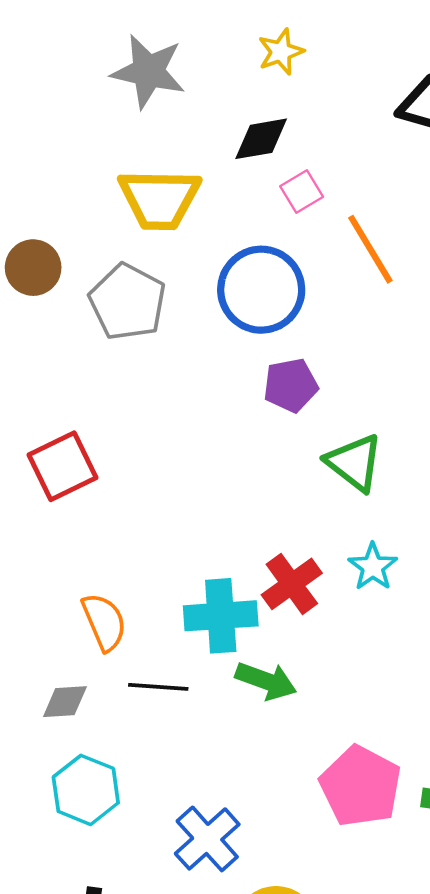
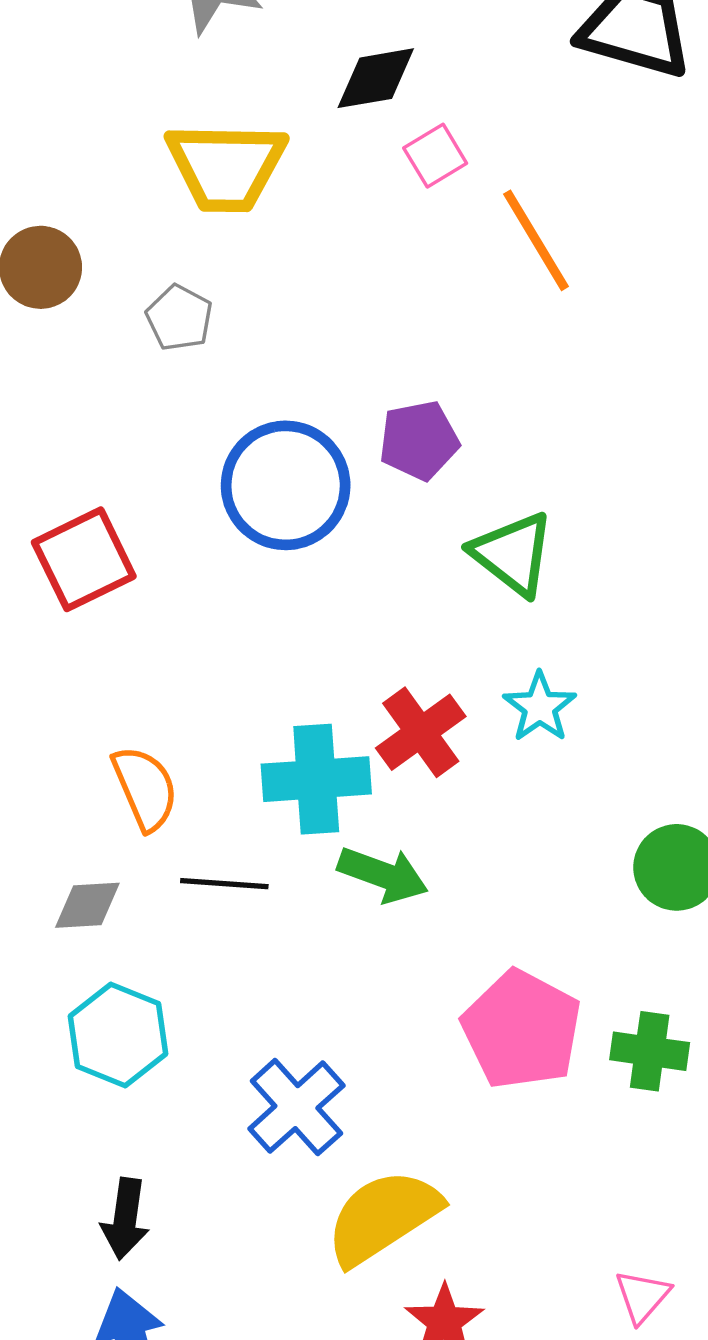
blue circle: (261, 290) -> (286, 485), moved
gray pentagon: (128, 302) -> (179, 318), size x0.6

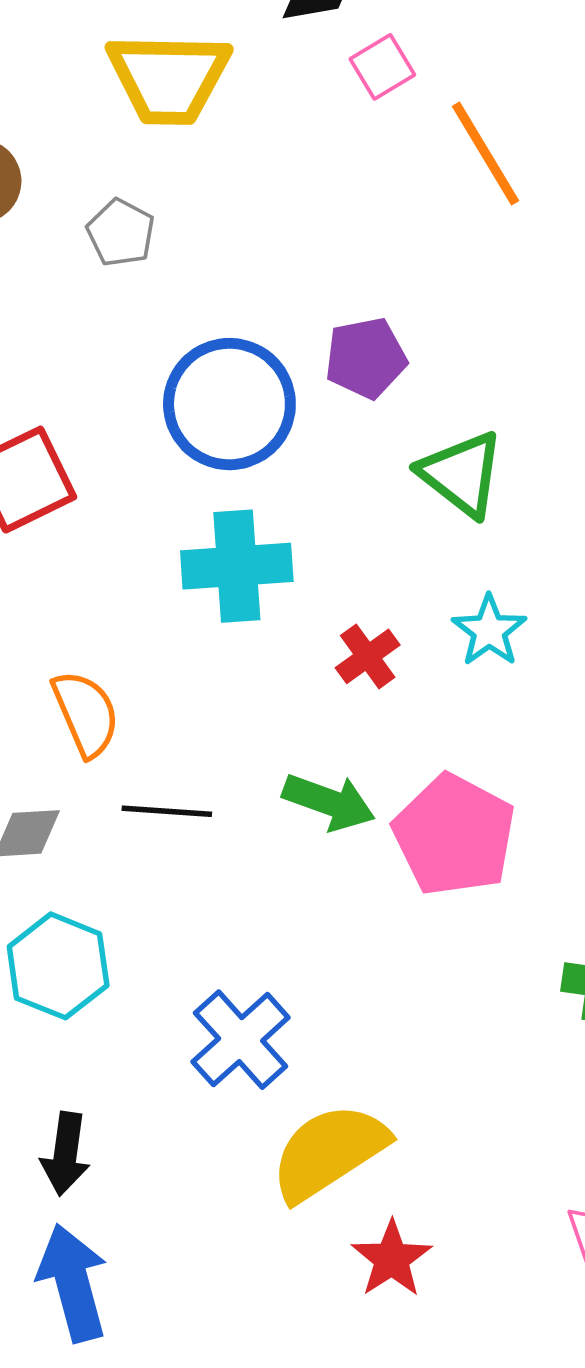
red cross: (421, 732) -> (368, 656), size x0.7
cyan cross: (316, 779) -> (237, 566), moved
pink pentagon: (522, 1030) -> (454, 835), moved

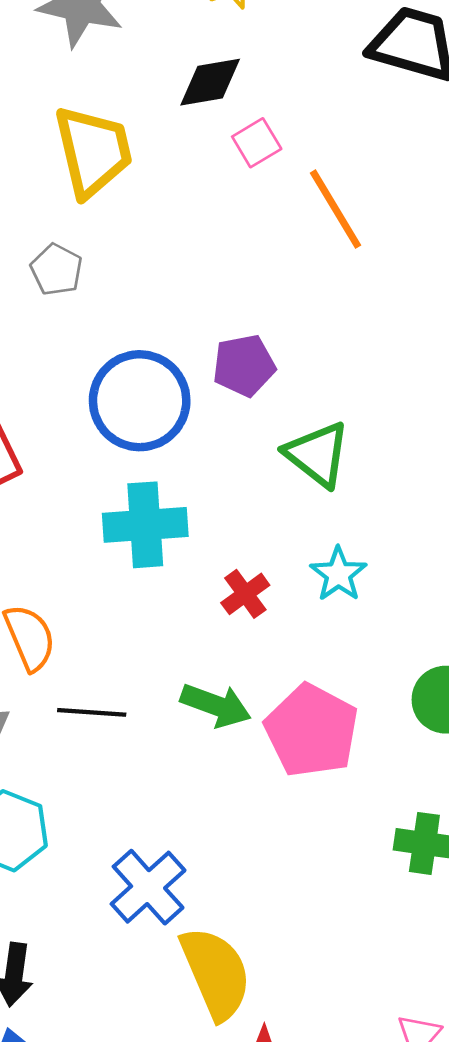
yellow trapezoid: (169, 78) -> (93, 151), turned -104
yellow semicircle: (329, 1152) -> (216, 973), turned 100

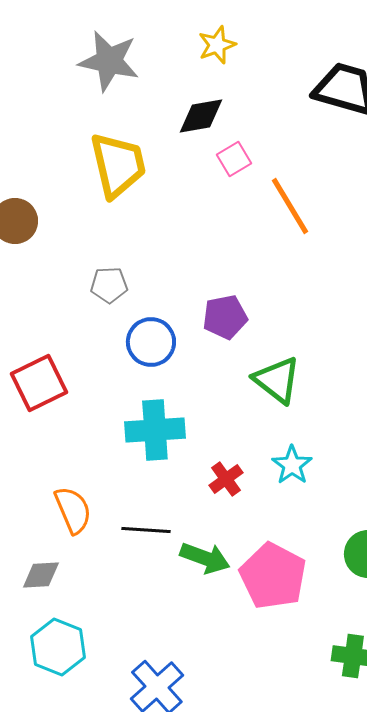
gray pentagon: (56, 270) -> (109, 285), moved, turned -30
blue circle: (140, 401) -> (151, 342), size x0.7
black line: (92, 712) -> (146, 530), moved

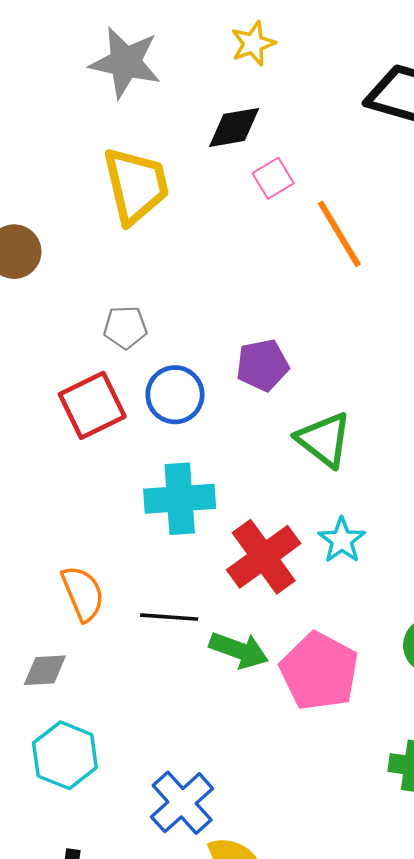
red square: (39, 383) -> (92, 405), moved
red cross: (226, 479) -> (264, 557), size x1.8

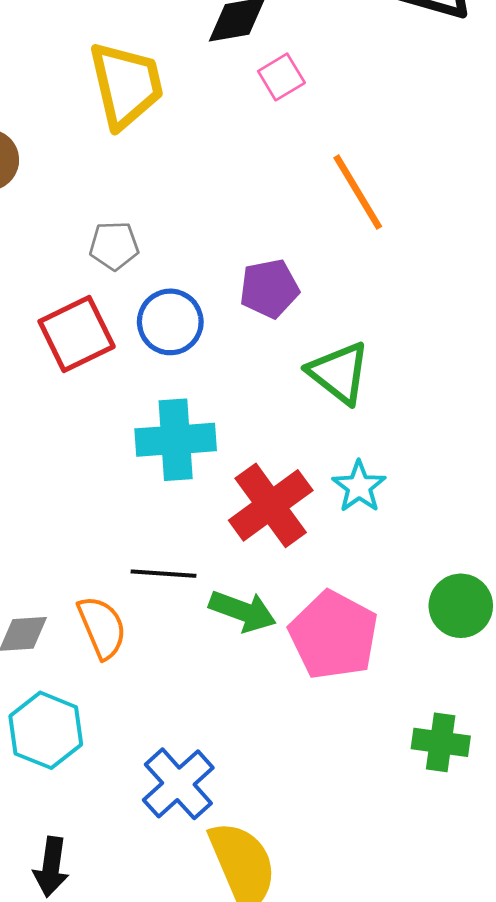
orange line: (339, 234) -> (358, 192), moved
orange semicircle: (83, 593) -> (102, 627), moved

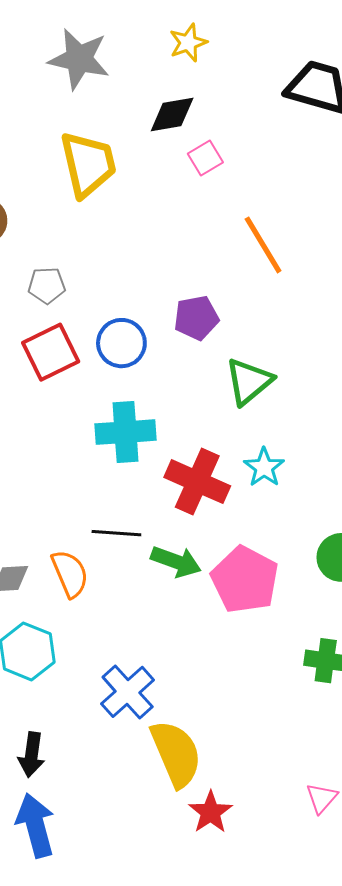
gray pentagon: (114, 246) -> (47, 285), moved
green triangle: (339, 373) -> (249, 381), turned 42
red cross: (271, 505) -> (197, 482), turned -30

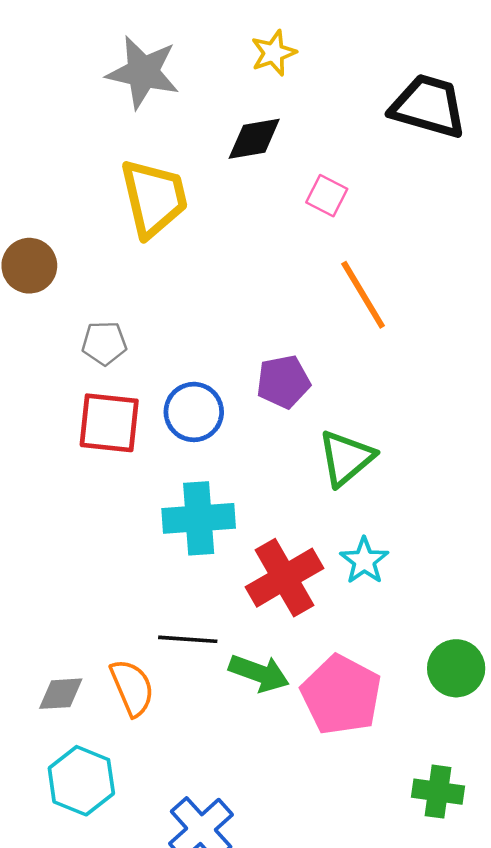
pink square: (205, 158) -> (327, 196), moved, turned -32
red square: (51, 352) -> (109, 423), turned 32
red cross: (197, 482) -> (284, 578), turned 36

